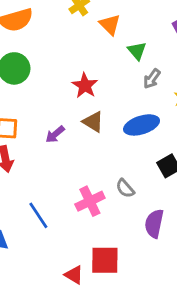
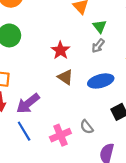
gray arrow: (152, 79) -> (98, 46), moved
purple arrow: (55, 134) -> (28, 103), moved, size x1.6
blue line: (38, 215) -> (24, 131), moved

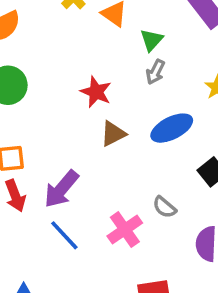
green triangle: (100, 26) -> (152, 40), turned 32
brown triangle: (65, 77) -> (113, 134), turned -49

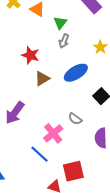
blue line: (64, 235) -> (40, 154), moved

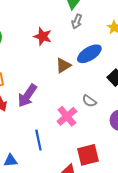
brown triangle: (42, 79) -> (63, 65), moved
blue line: (40, 154) -> (38, 140), moved, turned 36

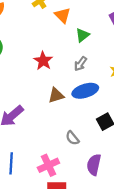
gray arrow: (77, 21) -> (80, 64), moved
pink cross: (67, 116) -> (48, 165), moved

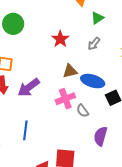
blue ellipse: (85, 91) -> (93, 81), moved, turned 30
pink cross: (48, 165) -> (65, 99), moved

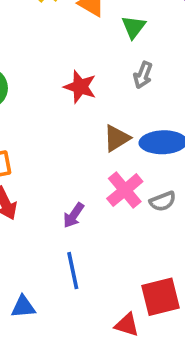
purple arrow: (29, 87) -> (74, 215), moved, size x0.6
gray semicircle: (83, 111) -> (163, 201), turned -56

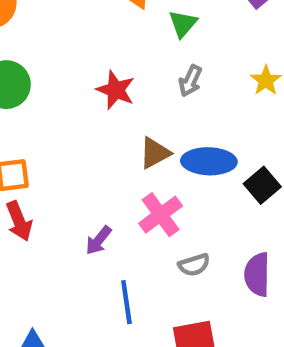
gray semicircle: (163, 201) -> (194, 265), moved
blue line: (73, 271) -> (126, 302), moved

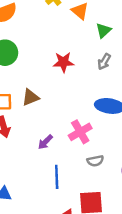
red star: (116, 90) -> (63, 62), turned -30
brown triangle: (155, 153) -> (31, 97), moved

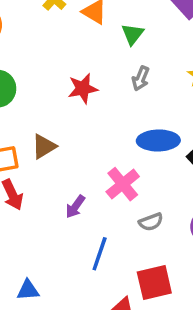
blue line: (57, 177) -> (100, 254), turned 30

